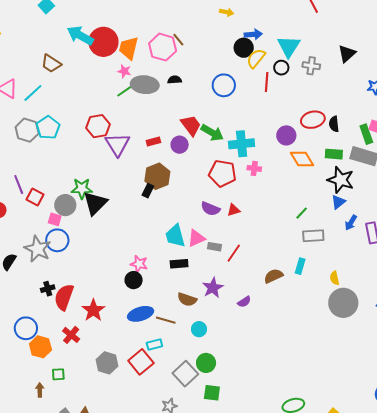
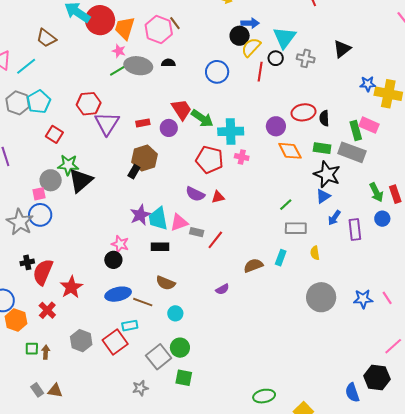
red square: (35, 197) -> (54, 134), moved
pink square: (55, 219) -> (39, 194), turned -32
yellow semicircle: (335, 278) -> (315, 253), moved
purple star: (213, 288) -> (140, 215), moved
brown arrow: (40, 390) -> (46, 352), moved

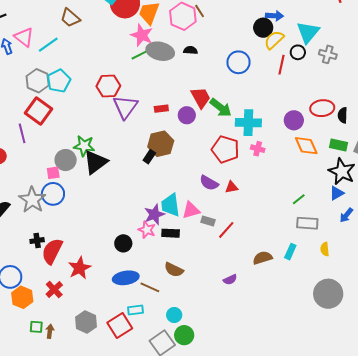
pink star: (119, 51) -> (142, 35), size x1.6
red square: (54, 134) -> (38, 111), moved, size x1.5
purple star: (140, 215) -> (154, 214), moved
pink star: (120, 244) -> (147, 230), moved
cyan circle: (175, 313) -> (174, 315), moved

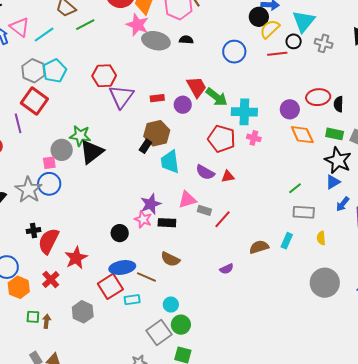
green line: (141, 54) -> (85, 25), moved
red line: (281, 65) -> (277, 54), turned 72
cyan trapezoid: (170, 205) -> (170, 162), moved
red square: (120, 325) -> (110, 286), moved

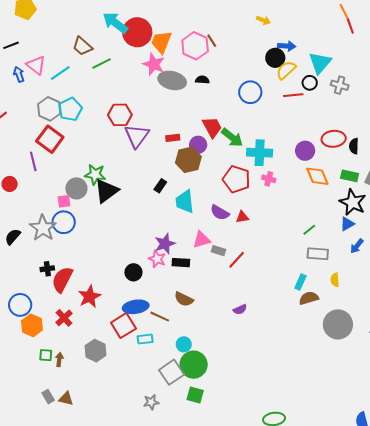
brown hexagon: (157, 133) -> (188, 160), moved
brown semicircle: (259, 247) -> (309, 298), moved
green circle: (181, 325) -> (194, 365), size x1.4

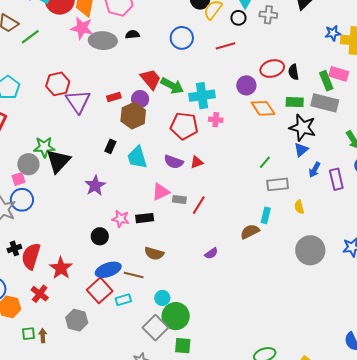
red line: (293, 95) -> (225, 46), moved
purple star: (165, 244) -> (95, 185), moved
brown semicircle: (309, 298) -> (250, 232), moved

